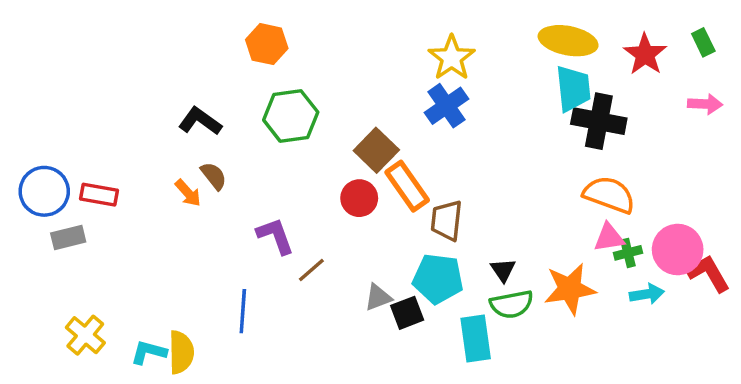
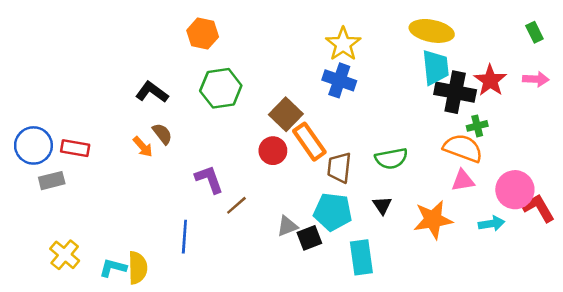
red star: (645, 54) -> (490, 80), moved
blue cross: (447, 106) -> (339, 80), turned -36
green cross: (628, 253) -> (477, 126), moved
green semicircle: (512, 304) -> (391, 158), moved

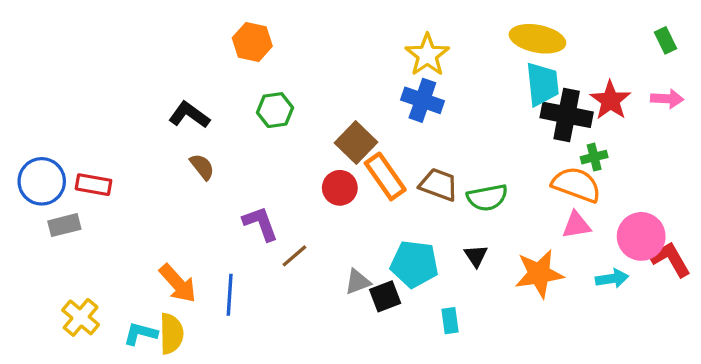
green hexagon: (221, 88) -> (275, 110), size x0.7
orange arrow: (143, 147) -> (178, 283), moved, size x1.5
brown trapezoid: (339, 168) -> (439, 185), moved, turned 104
cyan rectangle: (361, 257) -> (450, 321), size x0.6

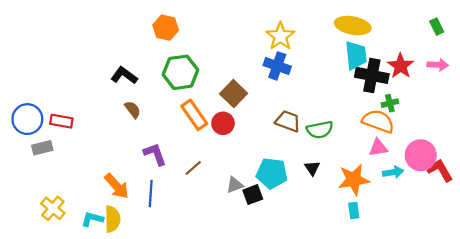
green hexagon: (275, 110) -> (180, 72), size x1.5
orange rectangle: (385, 176) -> (194, 115), moved
purple L-shape: (260, 223) -> (155, 154), moved
cyan arrow: (612, 279) -> (393, 172), moved
cyan rectangle: (450, 321) -> (354, 210), moved

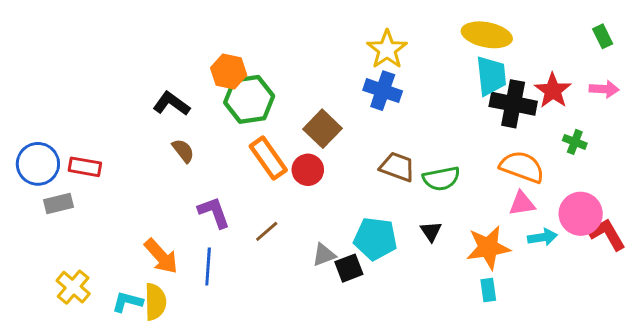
orange hexagon: (166, 28) -> (229, 71), moved
green cross: (390, 103) -> (575, 142), moved, turned 35

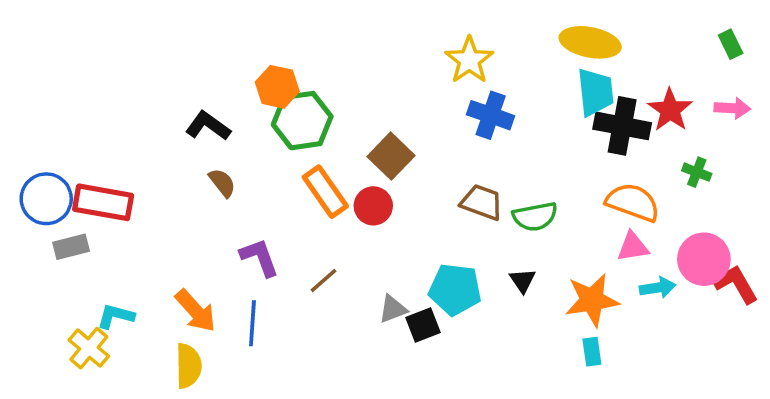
blue cross: (383, 91) -> (491, 115), moved
red rectangle: (85, 167) -> (103, 202), size x1.5
cyan L-shape: (127, 302) -> (116, 316), moved

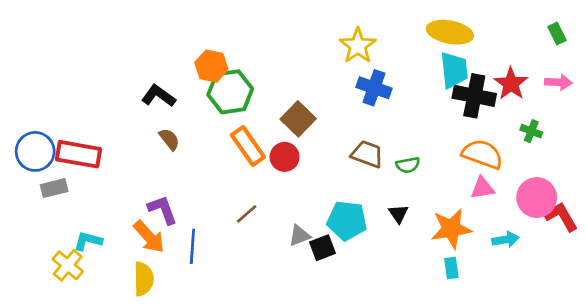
green semicircle: (535, 217) -> (408, 165), size x0.7
purple L-shape: (260, 257) -> (163, 210), moved
cyan arrow: (658, 288) -> (506, 240), moved

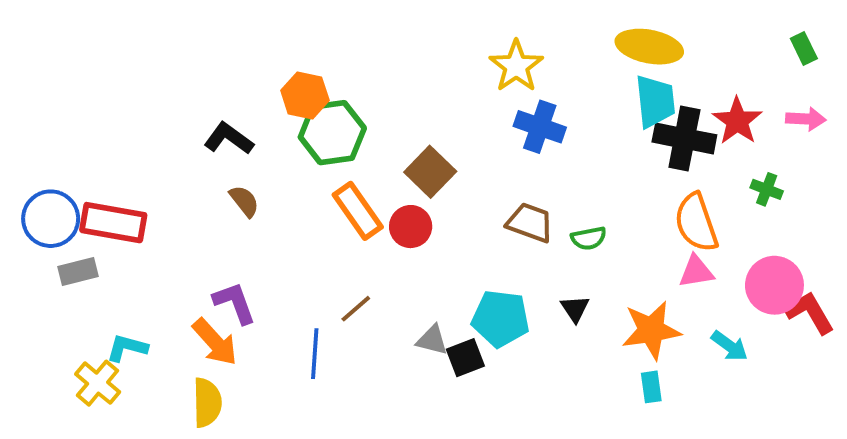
orange semicircle: (482, 154) -> (696, 223), turned -129
gray triangle: (299, 235) -> (432, 340), turned 35
cyan arrow: (506, 240) -> (729, 346), turned 45
blue line: (192, 246) -> (315, 354), moved

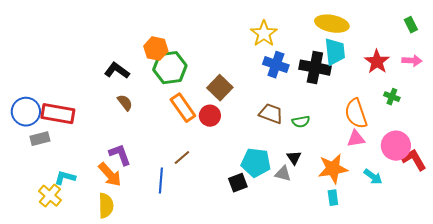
black cross: (684, 138) -> (315, 68), moved
gray triangle: (432, 340) -> (283, 174), moved

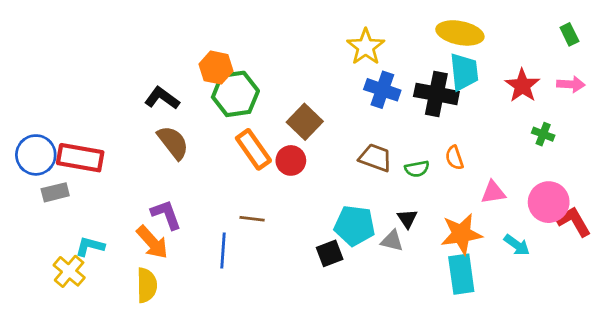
brown semicircle: (125, 103) -> (173, 142), size x1.5
orange semicircle: (356, 114) -> (454, 158), moved, size x0.6
brown line: (182, 158) -> (252, 219), turned 48
cyan rectangle: (333, 198) -> (461, 274), size x1.8

